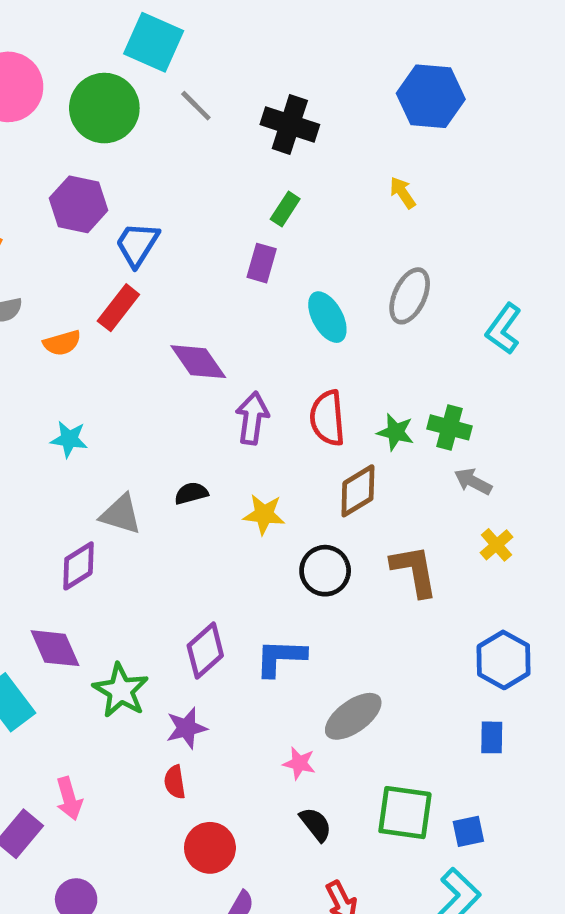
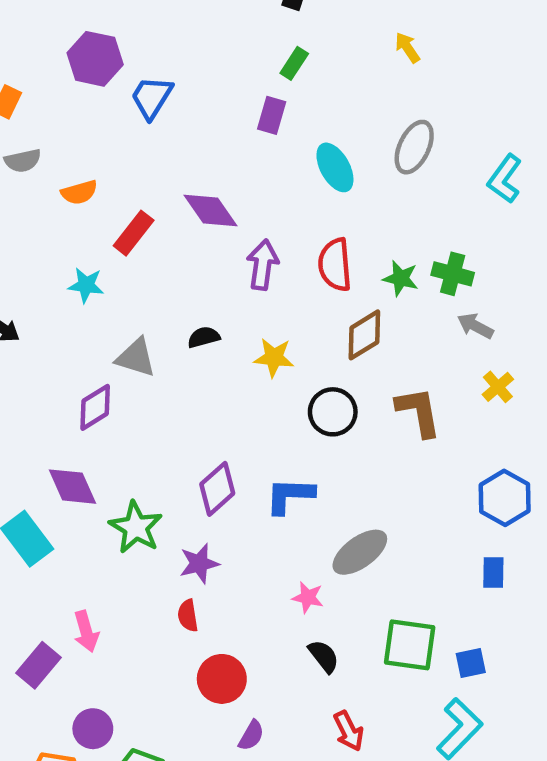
red rectangle: (118, 308) -> (134, 233), moved

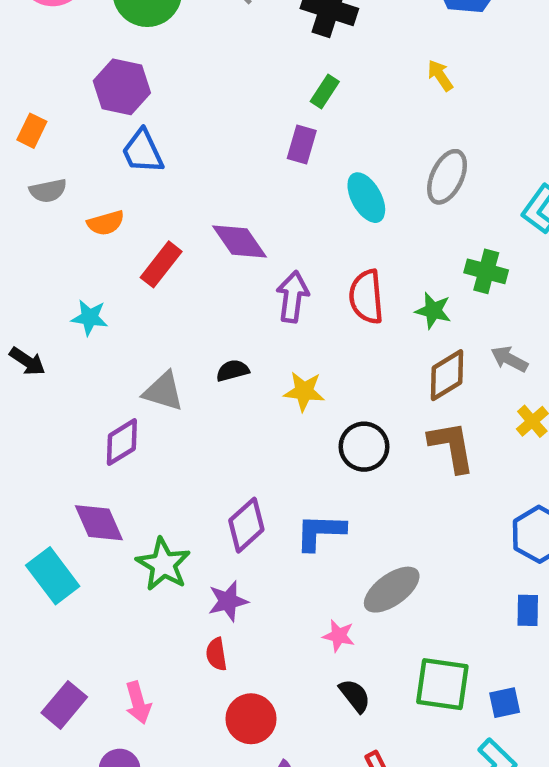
blue trapezoid: (152, 97) -> (143, 151), moved, turned -57
green cross: (453, 274) -> (486, 271), moved
cyan star: (86, 285) -> (90, 317), moved
brown diamond: (364, 335) -> (447, 375), moved
pink arrow: (86, 631) -> (138, 703), moved

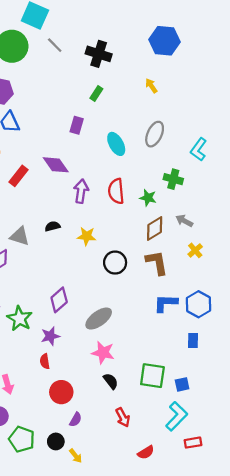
purple rectangle: (302, 145) -> (77, 125), moved
blue L-shape: (320, 532) -> (166, 303), moved
gray ellipse: (392, 590) -> (99, 319), moved
pink star: (339, 636) -> (103, 353), size x1.5

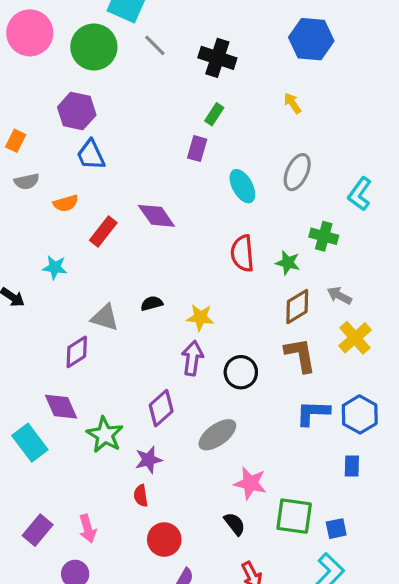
purple rectangle: (77, 125) -> (197, 149), moved
purple arrow: (81, 191) -> (192, 358), moved
yellow cross: (195, 250) -> (355, 338), size x1.5
black circle: (115, 263) -> (241, 372), moved
pink star: (103, 353) -> (250, 483), moved

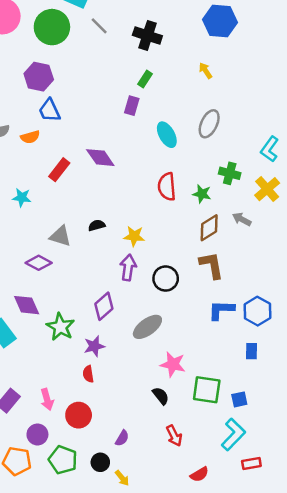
cyan L-shape: (360, 194) -> (270, 149), moved
orange semicircle: (66, 203) -> (30, 137), moved
yellow cross: (355, 338) -> (267, 189), moved
purple diamond: (77, 352) -> (39, 263), turned 60
red circle: (164, 540) -> (79, 415), moved

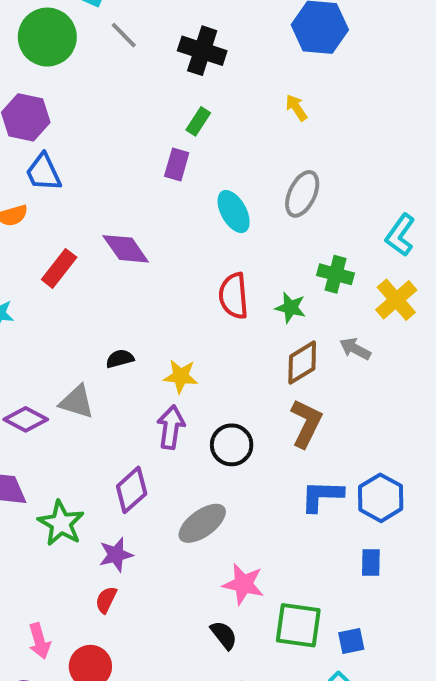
gray triangle: (60, 236) -> (77, 402), moved
brown L-shape: (212, 265) -> (306, 423), turned 36
red semicircle: (88, 374) -> (106, 600), turned 35

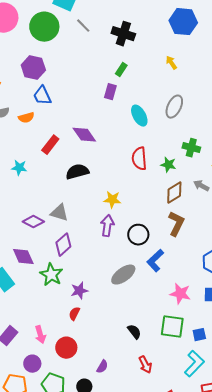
black semicircle: (120, 359) -> (77, 172), moved, size x1.6
purple diamond: (132, 490) -> (63, 245), moved
blue L-shape: (322, 496) -> (155, 261), moved, turned -45
pink star: (243, 584) -> (180, 294), moved

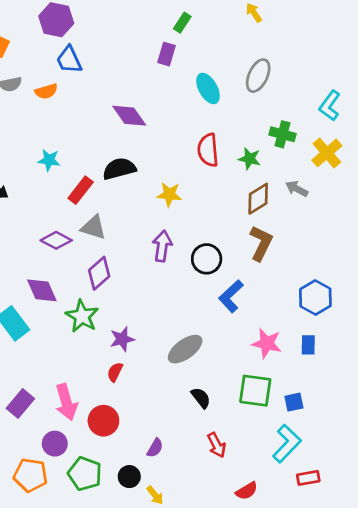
red rectangle: (50, 145) -> (81, 190), moved
cyan star: (19, 168) -> (49, 160), moved
yellow star: (112, 200) -> (169, 194), moved
gray ellipse: (123, 275) -> (185, 349), moved
pink arrow: (40, 335) -> (66, 402), size x1.4

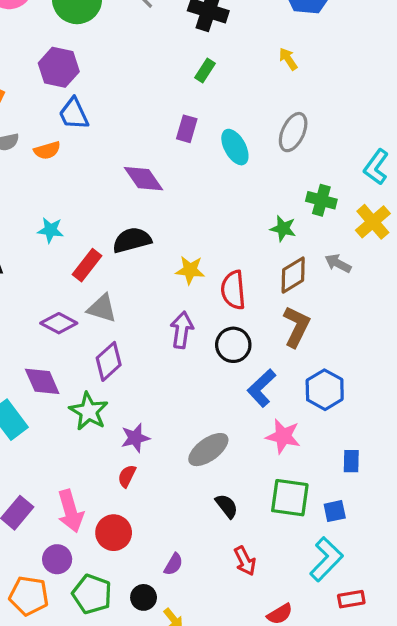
purple rectangle: (166, 54) -> (187, 129), moved
red semicircle: (208, 150) -> (233, 290), moved
blue hexagon: (315, 298) -> (325, 390), moved
pink star: (267, 343) -> (283, 436), moved
blue rectangle: (308, 345) -> (351, 461), moved

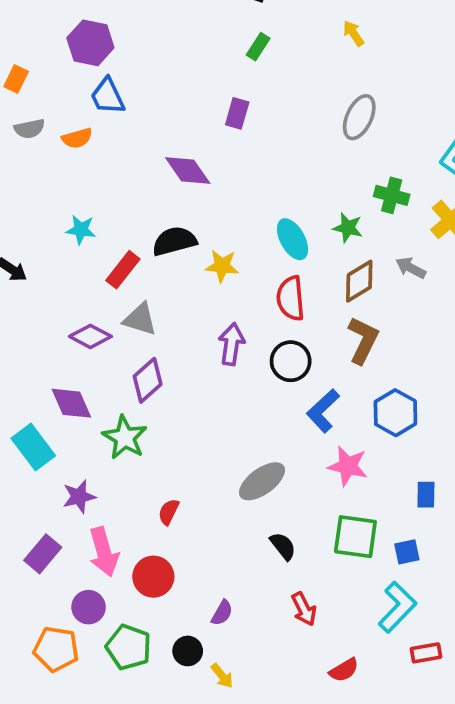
cyan ellipse: (235, 147) -> (293, 239), moved
yellow star: (190, 270) -> (222, 266), moved
purple star: (135, 438) -> (79, 497), moved

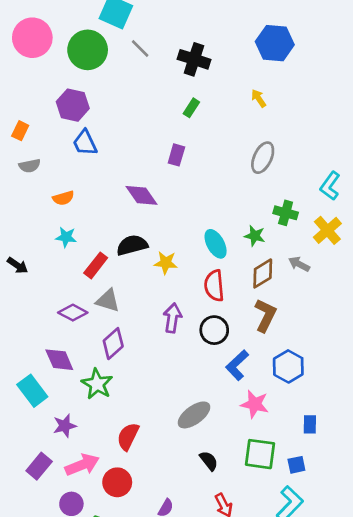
orange semicircle: (77, 138) -> (63, 198), moved
red semicircle: (169, 512) -> (128, 437), size x1.5
pink arrow: (104, 552) -> (82, 465), turned -96

